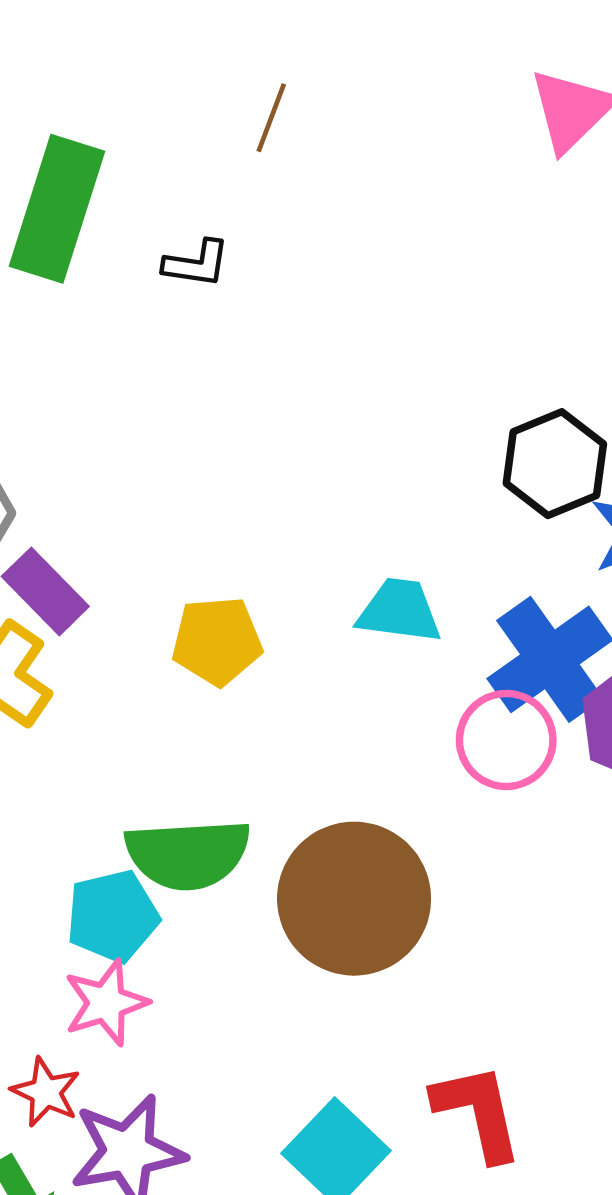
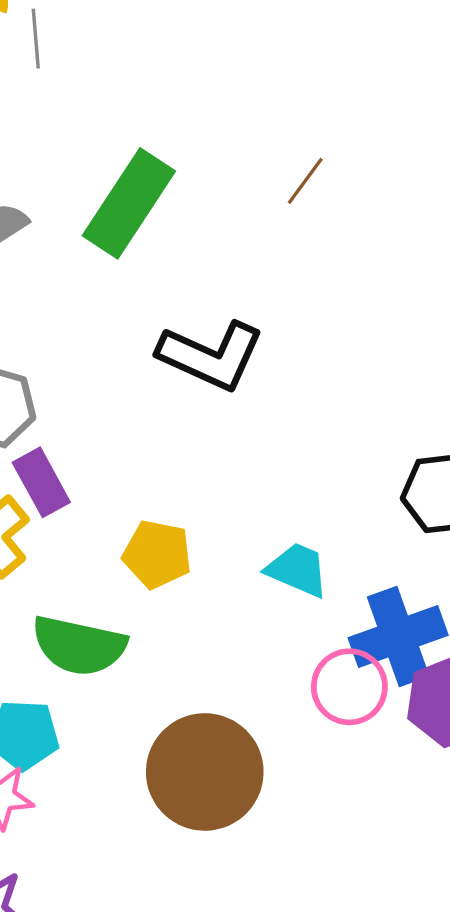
black L-shape: (196, 264) -> (211, 356), moved, size x2.0
green semicircle: (188, 854) -> (79, 646), moved

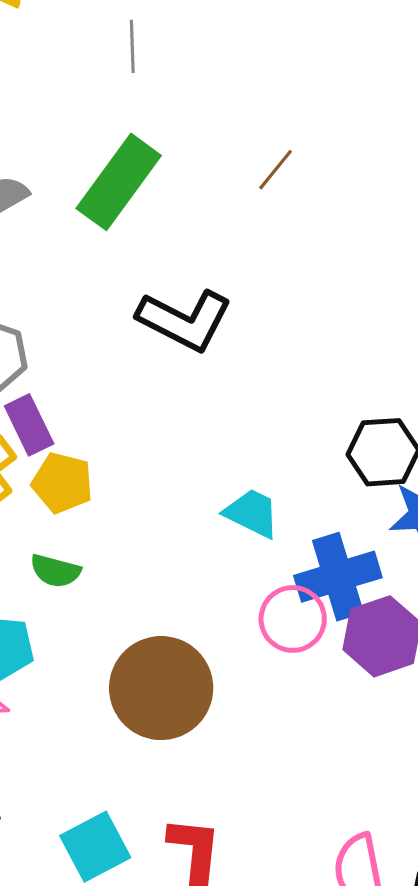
gray line: (36, 39) -> (132, 46), moved
yellow pentagon: (157, 554) -> (62, 483), moved
green semicircle: (79, 646) -> (55, 571), size x0.6

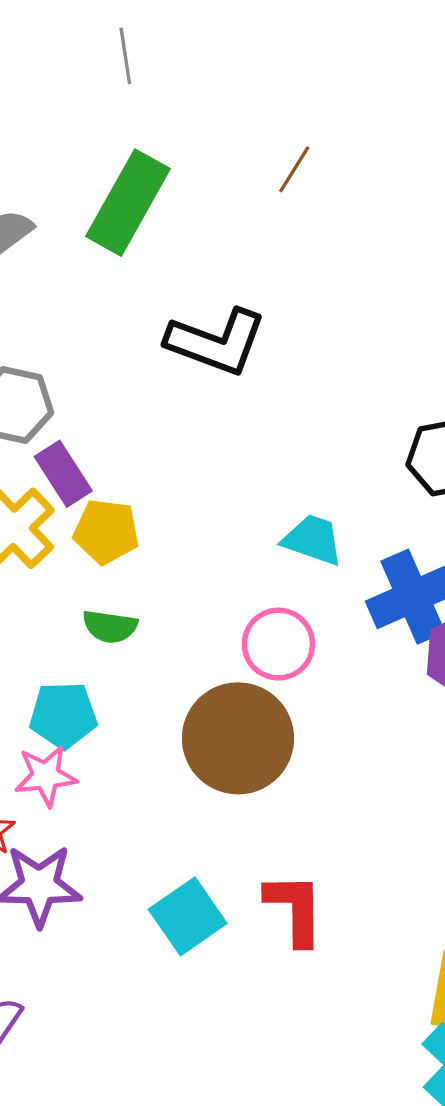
pink circle: (293, 619) -> (278, 644), moved

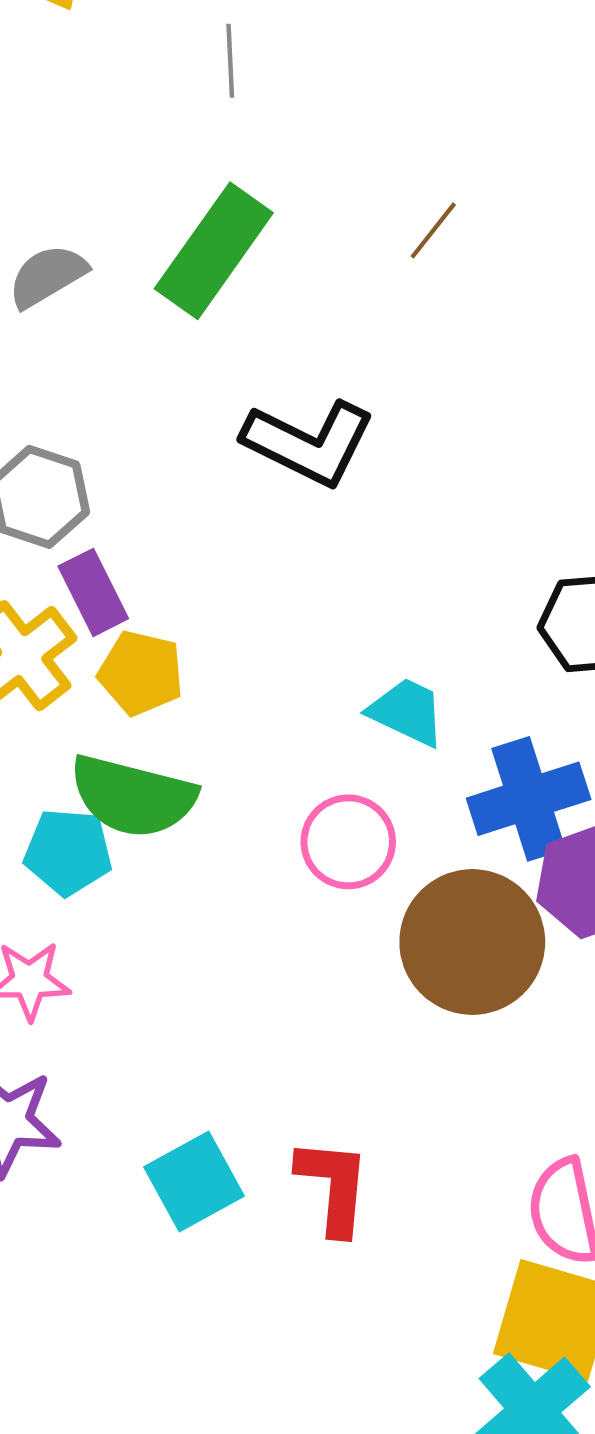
green semicircle: (110, 627) -> (133, 796), size x1.8
cyan pentagon: (63, 715) -> (68, 852), moved
brown circle: (238, 738) -> (472, 942), moved

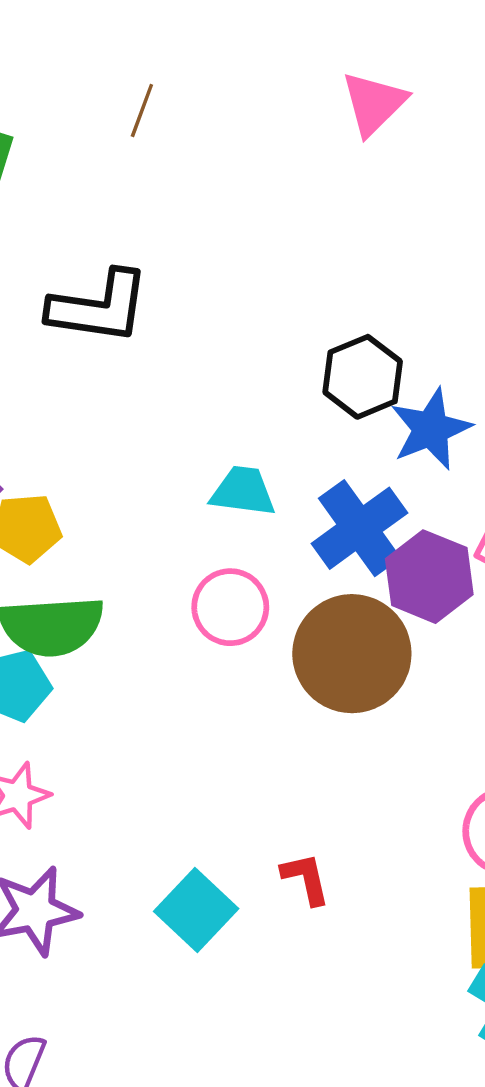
red L-shape: (333, 1186) -> (306, 879), size x0.7

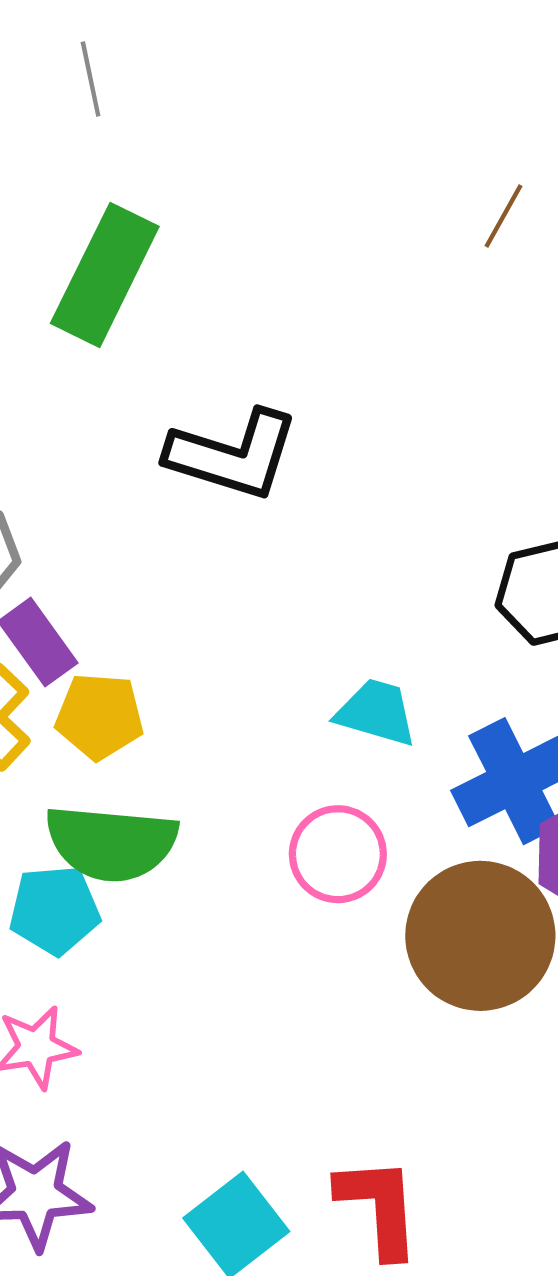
brown line: (142, 111) -> (503, 216), moved
red L-shape: (306, 879) -> (379, 1207), size x1.5

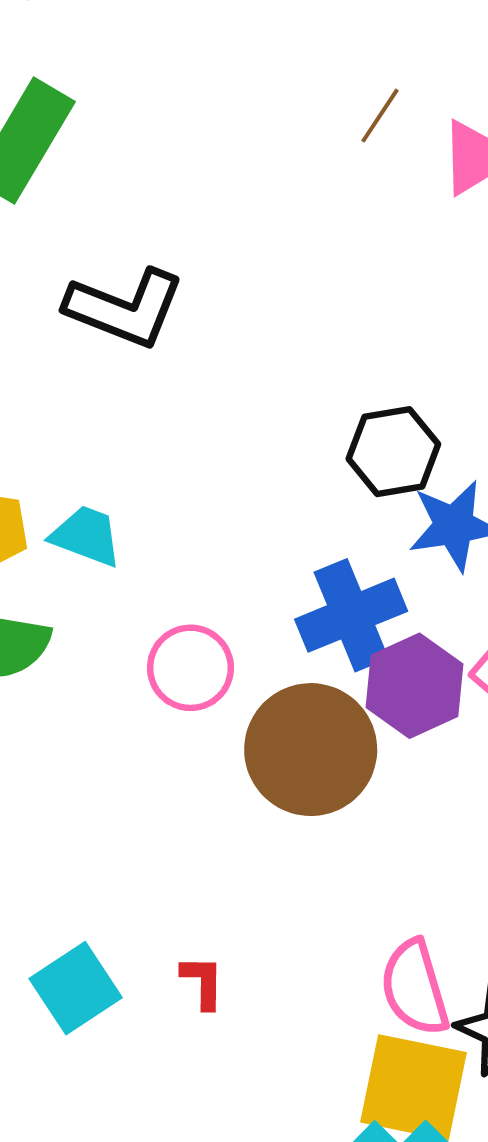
cyan trapezoid: (376, 712) -> (86, 536), moved
red L-shape: (379, 1207) -> (203, 982), size x0.6

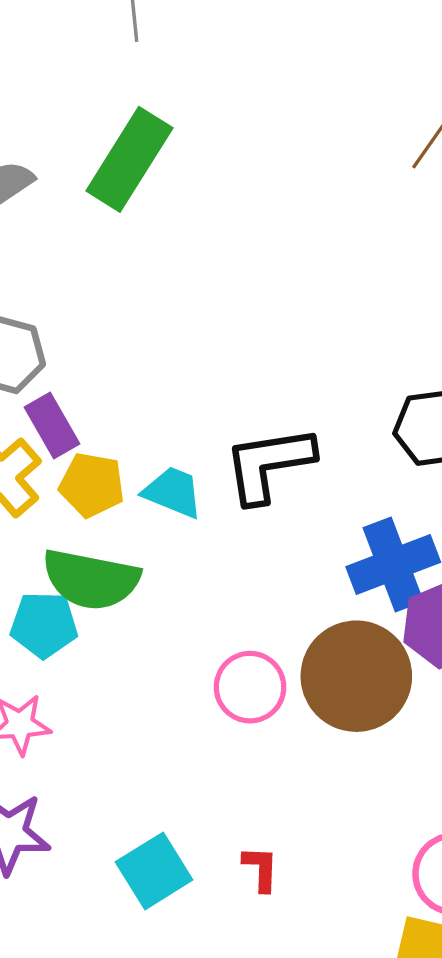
black L-shape: (125, 308) -> (269, 464), moved, turned 148
pink circle: (190, 668) -> (250, 687), moved

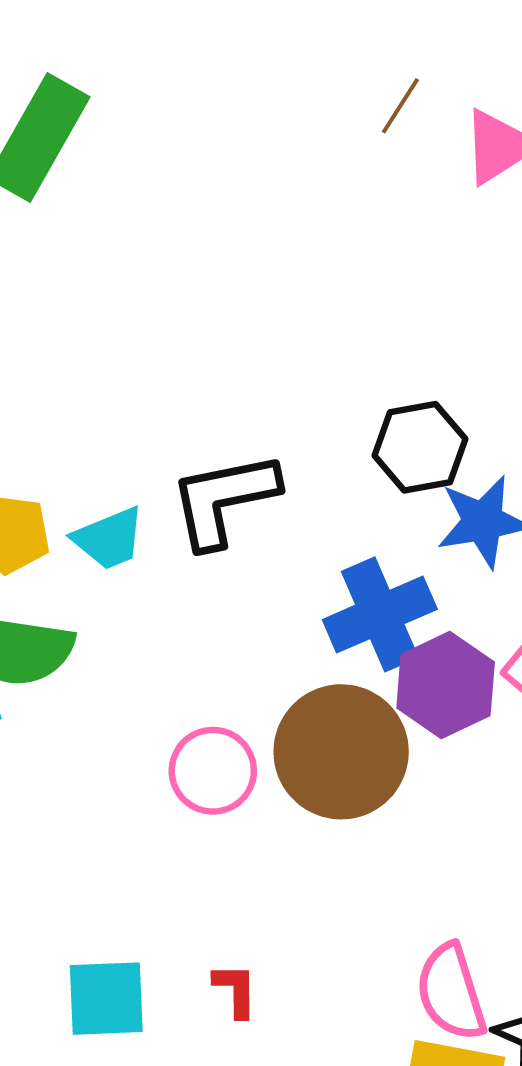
cyan trapezoid: (173, 492) -> (109, 538), turned 138
cyan square: (154, 871) -> (106, 999), turned 32

